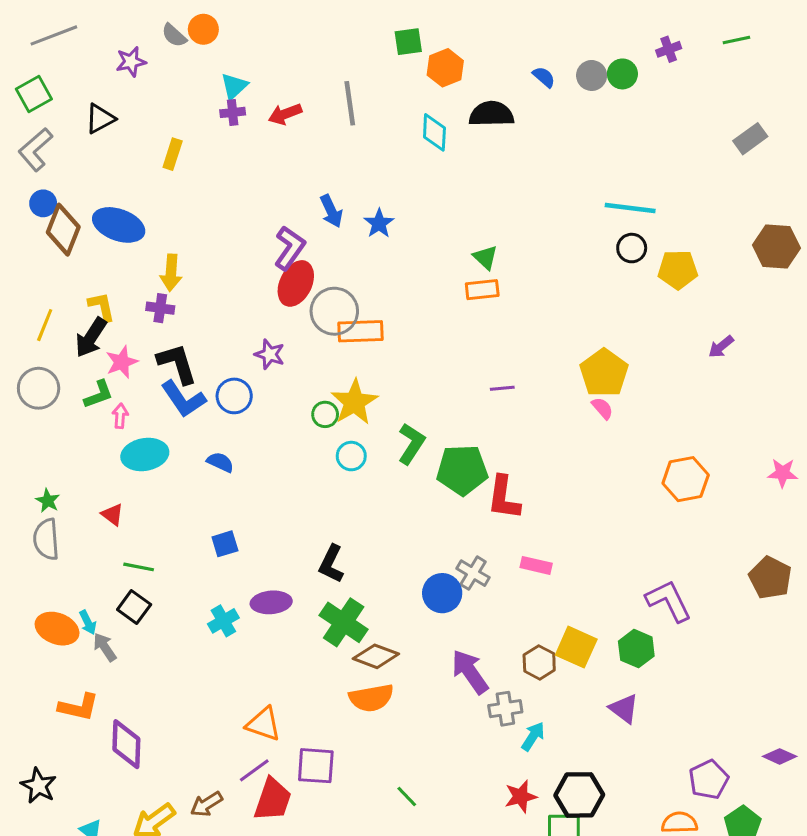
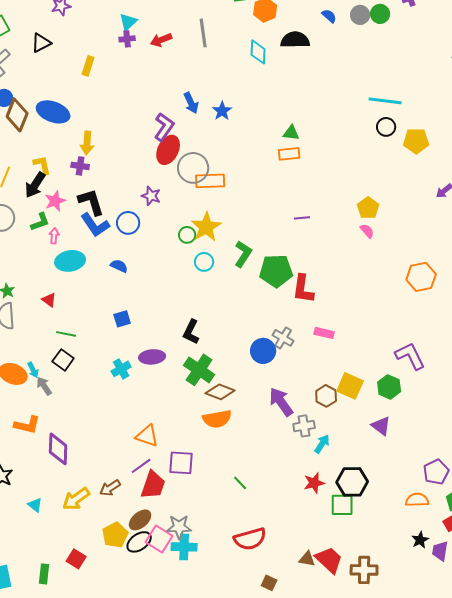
green triangle: (485, 257) -> (291, 133), turned -36
yellow pentagon: (604, 373) -> (368, 208), size x0.7

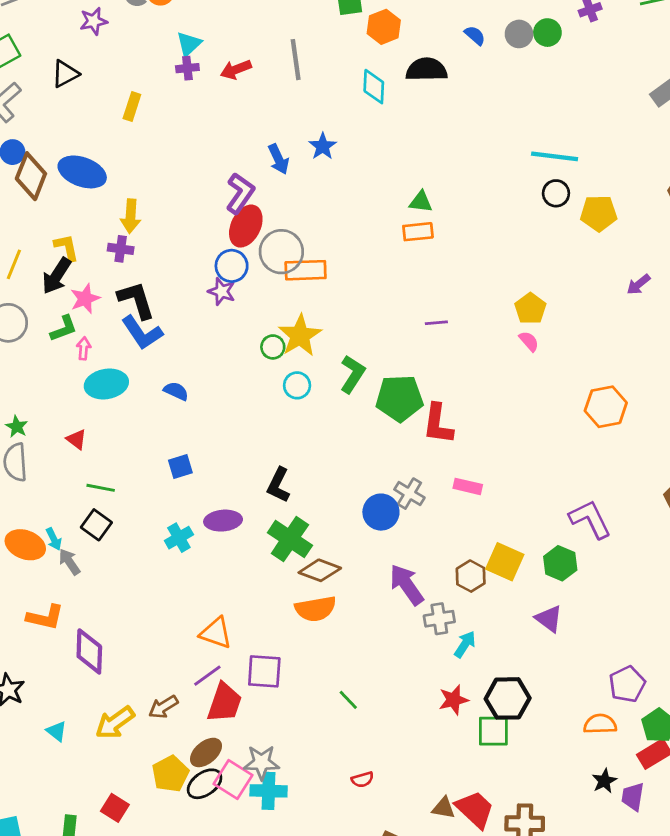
blue star: (222, 111) -> (323, 146), moved
blue circle: (128, 223) -> (232, 266), moved
red semicircle: (250, 539) -> (362, 780), size x0.5

